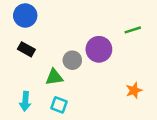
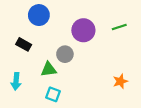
blue circle: (25, 15) -> (39, 15), moved
purple circle: (99, 49) -> (83, 30), moved
cyan arrow: (25, 101) -> (16, 81), moved

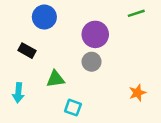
green line: (119, 27) -> (136, 13), moved
gray circle: (65, 54) -> (92, 62), moved
cyan square: (53, 94) -> (73, 108), moved

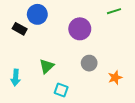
black rectangle: (27, 51) -> (20, 29), moved
gray circle: (92, 62) -> (89, 63), moved
green triangle: (56, 79) -> (47, 66), turned -35

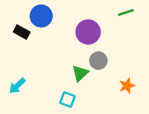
gray circle: (89, 63) -> (98, 61), moved
green triangle: (47, 66) -> (80, 73), moved
cyan arrow: (16, 78) -> (17, 86), turned 42

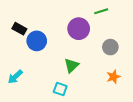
green line: (126, 13) -> (101, 11), moved
blue circle: (41, 16) -> (37, 41), moved
gray circle: (98, 61) -> (110, 47), moved

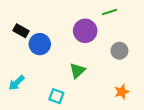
orange star: (113, 77) -> (122, 92), moved
cyan square: (60, 89) -> (56, 96), moved

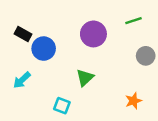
green line: (110, 12) -> (134, 21), moved
gray circle: (119, 51) -> (146, 56), moved
cyan arrow: (17, 83) -> (22, 80), moved

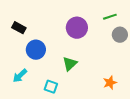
blue circle: (44, 49) -> (36, 50), moved
gray circle: (146, 56) -> (120, 35), moved
cyan arrow: (22, 80) -> (20, 76), moved

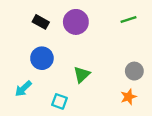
black rectangle: (19, 28) -> (41, 22), moved
purple circle: (77, 28) -> (76, 22), moved
gray circle: (120, 35) -> (134, 71), moved

